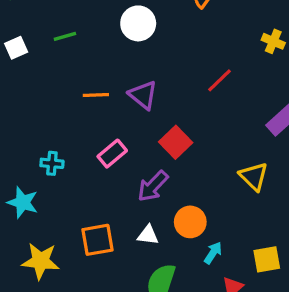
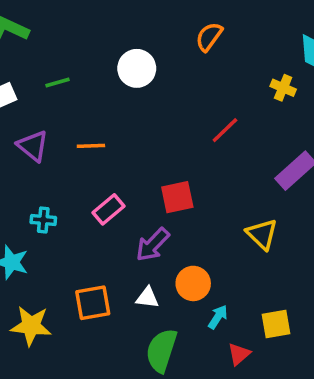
purple triangle: (143, 95) -> (33, 146), moved
red square: (176, 142) -> (177, 197), turned 32

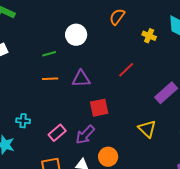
green line: (57, 82) -> (49, 54), moved
yellow cross: (283, 88) -> (149, 36), moved
purple triangle: (33, 146) -> (81, 79), moved, turned -42
pink rectangle: (109, 209) -> (57, 133), moved

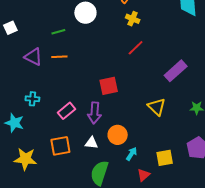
yellow cross: (149, 36) -> (133, 19), moved
purple triangle: (81, 79) -> (33, 57), moved, turned 30
purple arrow: (85, 135) -> (94, 113), turned -40

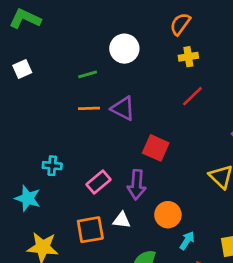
yellow cross: (133, 19) -> (188, 57), turned -32
purple triangle: (33, 57) -> (123, 108), moved
red square: (109, 86) -> (156, 148), turned 36
white triangle: (91, 143) -> (122, 220), moved

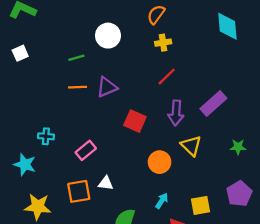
purple triangle: (123, 108) -> (107, 87), turned -50
purple arrow: (137, 185) -> (176, 113), moved
orange circle: (168, 215) -> (160, 162), moved

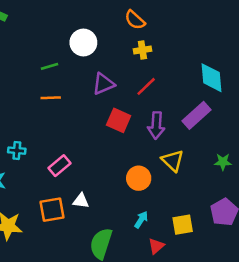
orange semicircle: (156, 15) -> (135, 20), turned -84
cyan diamond: (227, 26) -> (212, 78), moved
purple triangle: (107, 87) -> (103, 84), moved
red square: (135, 121) -> (119, 120), moved

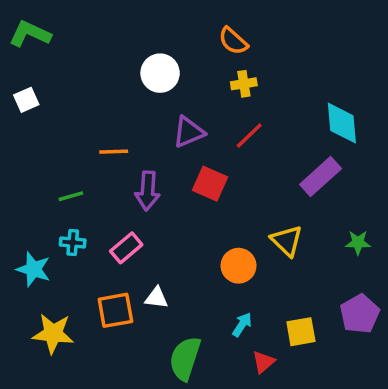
green line: (49, 66) -> (71, 196), moved
purple arrow: (156, 125) -> (148, 191), moved
cyan cross: (17, 151) -> (73, 243), moved

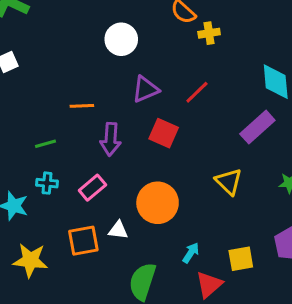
yellow cross: (244, 84) -> (209, 33), moved
orange circle: (239, 266) -> (158, 203), moved, size x1.4
red triangle: (263, 362) -> (209, 285), size x1.4

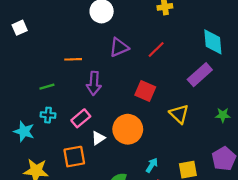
red square: (164, 133) -> (145, 91), moved
white triangle: (118, 230) -> (98, 138), moved, turned -40

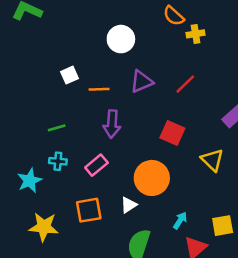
white square: (20, 28) -> (69, 75), moved
orange line: (73, 59) -> (99, 89), moved
cyan star: (24, 131) -> (30, 181), turned 30
white triangle: (98, 138) -> (129, 205), moved

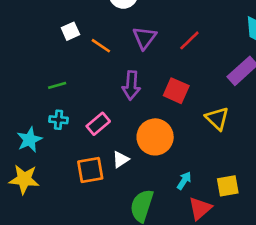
purple triangle: (141, 82) -> (144, 38), turned -30
orange line: (99, 89) -> (101, 46), turned 36
purple arrow: (112, 124) -> (131, 85), moved
white triangle: (129, 205) -> (121, 159), moved
yellow star: (44, 227) -> (24, 179), moved

